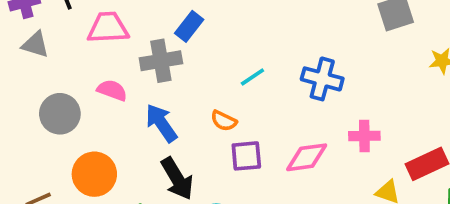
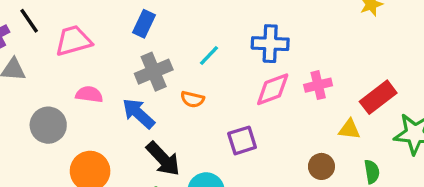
gray cross: (161, 61) -> (154, 72), moved
purple square: (246, 156) -> (242, 140), moved
pink diamond: (307, 157) -> (273, 89), moved

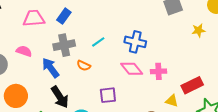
pink trapezoid: (73, 41) -> (34, 18), moved
pink diamond: (273, 89) -> (132, 69), turned 60

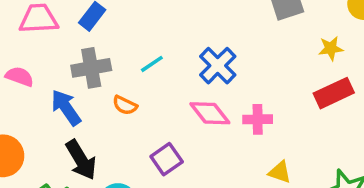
blue cross: (135, 42) -> (218, 66), turned 30
red rectangle: (192, 85) -> (334, 93), moved
purple square: (108, 95) -> (167, 159), turned -30

